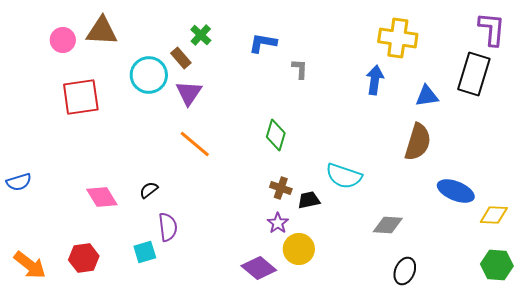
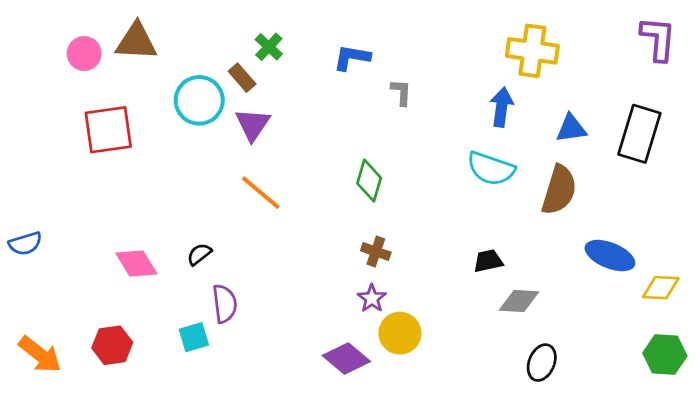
black rectangle: (474, 74) -> (639, 134), moved
cyan semicircle: (344, 176) -> (491, 169), moved
black trapezoid: (309, 200) -> (488, 261), moved

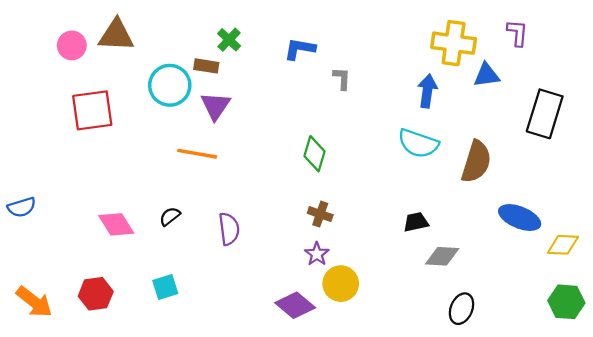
purple L-shape: (658, 39) -> (517, 33), moved, size x0.7
brown rectangle: (242, 78) -> (206, 66), turned -40
blue triangle: (571, 128) -> (487, 75), moved
orange line: (261, 193) -> (197, 154), moved, turned -30
purple semicircle: (225, 304) -> (229, 229), moved

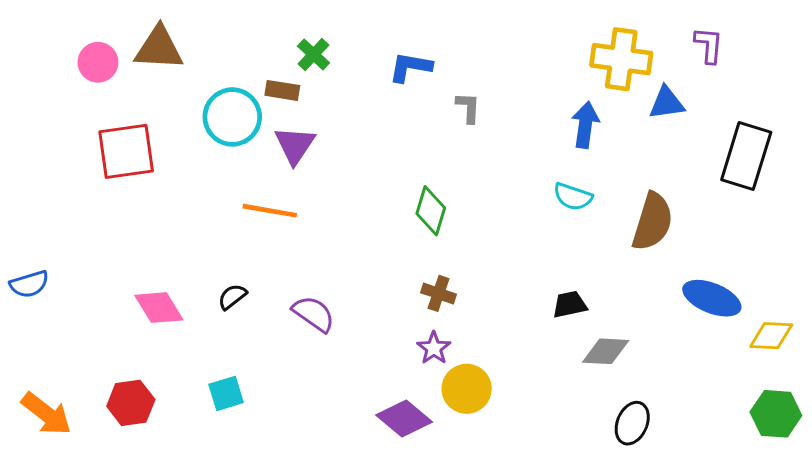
cyan semicircle: (418, 143) -> (573, 197), size x0.7
purple semicircle: (229, 229) -> (314, 314), turned -48

